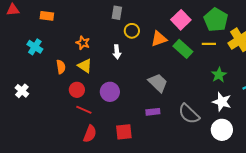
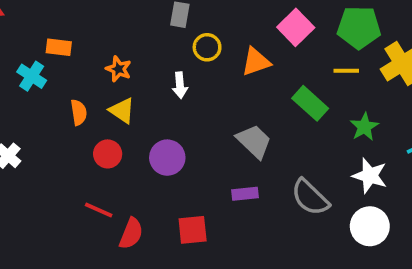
orange rectangle: (47, 16) -> (59, 47), moved
green pentagon: (216, 20) -> (359, 27), turned -30
green rectangle: (183, 49) -> (310, 103), moved
red line: (84, 110) -> (99, 210), moved

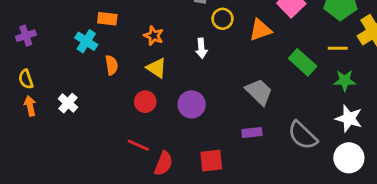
yellow line: (346, 71) -> (338, 48), moved
orange semicircle: (79, 112) -> (112, 65), moved
green star: (364, 127) -> (345, 81), turned 30

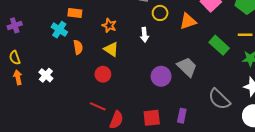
purple circle: (192, 104) -> (161, 76), moved
purple rectangle: (252, 133) -> (182, 116), moved, turned -72

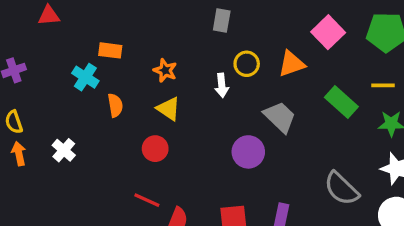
yellow circle: (160, 13) -> (247, 64), moved
gray trapezoid: (187, 67) -> (280, 117), moved

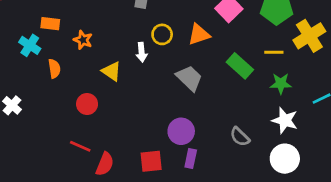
orange star: (165, 70) -> (83, 40), moved
yellow triangle: (168, 109) -> (112, 71), moved
purple circle: (248, 152) -> (181, 131), moved
gray semicircle: (341, 188) -> (240, 137), size x0.7

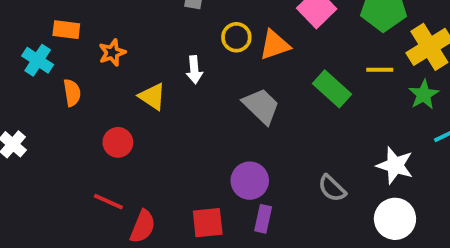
yellow circle: (162, 34) -> (236, 37), moved
orange star: (83, 40) -> (112, 53), turned 30
green star: (281, 84) -> (424, 95), moved, turned -30

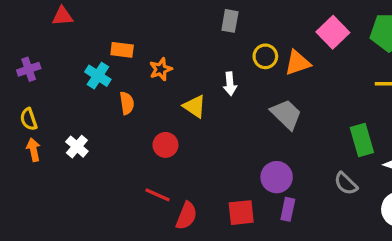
green rectangle: (332, 89) -> (362, 140), moved, turned 32

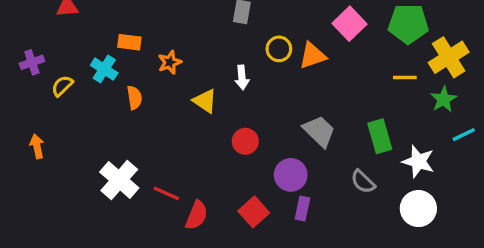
gray trapezoid: (286, 114) -> (319, 131), moved
yellow semicircle: (29, 119) -> (62, 86), moved, turned 65
red circle: (165, 145) -> (245, 141), moved
white cross: (77, 147) -> (119, 180), moved, size x1.6
red square: (241, 213) -> (254, 212), turned -36

